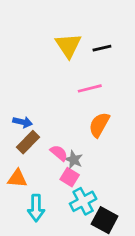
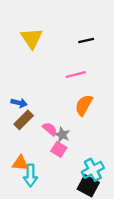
yellow triangle: (68, 45) -> (32, 38), moved
orange triangle: (17, 178) -> (20, 163), moved
cyan cross: (83, 201) -> (93, 170), moved

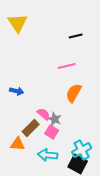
yellow triangle: (32, 38) -> (18, 23), moved
brown rectangle: (24, 120) -> (31, 128), moved
cyan arrow: (30, 175) -> (48, 155), moved, turned 96

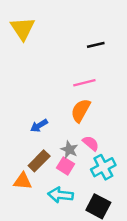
blue arrow: (17, 91) -> (39, 126), moved, turned 136
orange semicircle: (74, 93) -> (81, 110), moved
pink semicircle: (44, 114) -> (91, 143), moved
cyan cross: (82, 150) -> (103, 167), moved

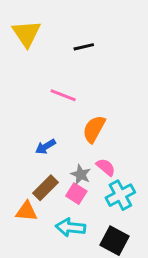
black line: (96, 45) -> (84, 47), moved
pink line: (84, 83) -> (63, 95), moved, turned 35

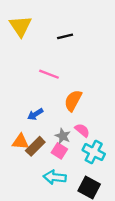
cyan cross: (120, 195) -> (94, 152), turned -35
orange triangle: (26, 211) -> (20, 142), moved

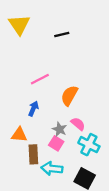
pink line: (49, 74) -> (40, 79), moved, turned -48
blue arrow: (35, 114) -> (33, 109), turned 144
brown rectangle: (35, 146) -> (33, 154), moved, turned -48

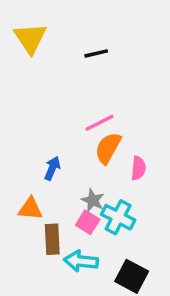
pink line: (40, 79) -> (100, 123), moved
pink semicircle: (78, 124) -> (138, 168), moved, turned 56
cyan cross: (89, 145) -> (118, 217), moved

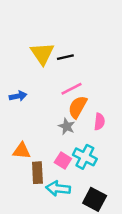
yellow triangle: (30, 38) -> (42, 54), moved
black line: (96, 53) -> (65, 57), moved
blue arrow: (52, 168) -> (18, 96), moved, turned 56
gray star: (93, 200) -> (67, 126), moved

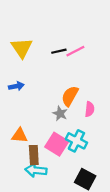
yellow triangle: (42, 54) -> (22, 48), moved
pink line: (71, 89) -> (75, 51), moved
pink square: (63, 160) -> (57, 144), size x1.5
cyan arrow: (58, 188) -> (36, 170), moved

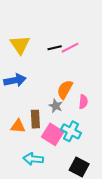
blue arrow: (16, 86) -> (15, 80), size x1.5
brown rectangle: (34, 155) -> (35, 119), moved

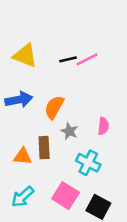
yellow triangle: (20, 45) -> (25, 56), turned -35
orange semicircle: (65, 90) -> (54, 107), moved
pink square: (53, 134) -> (66, 196), moved
cyan arrow: (33, 159) -> (23, 197), moved, turned -48

